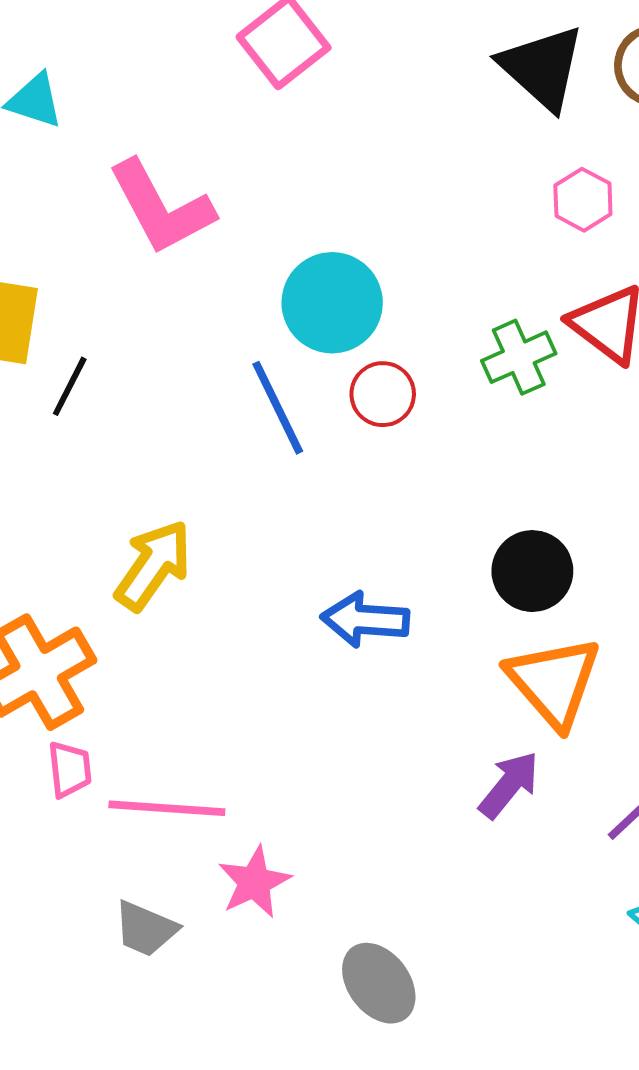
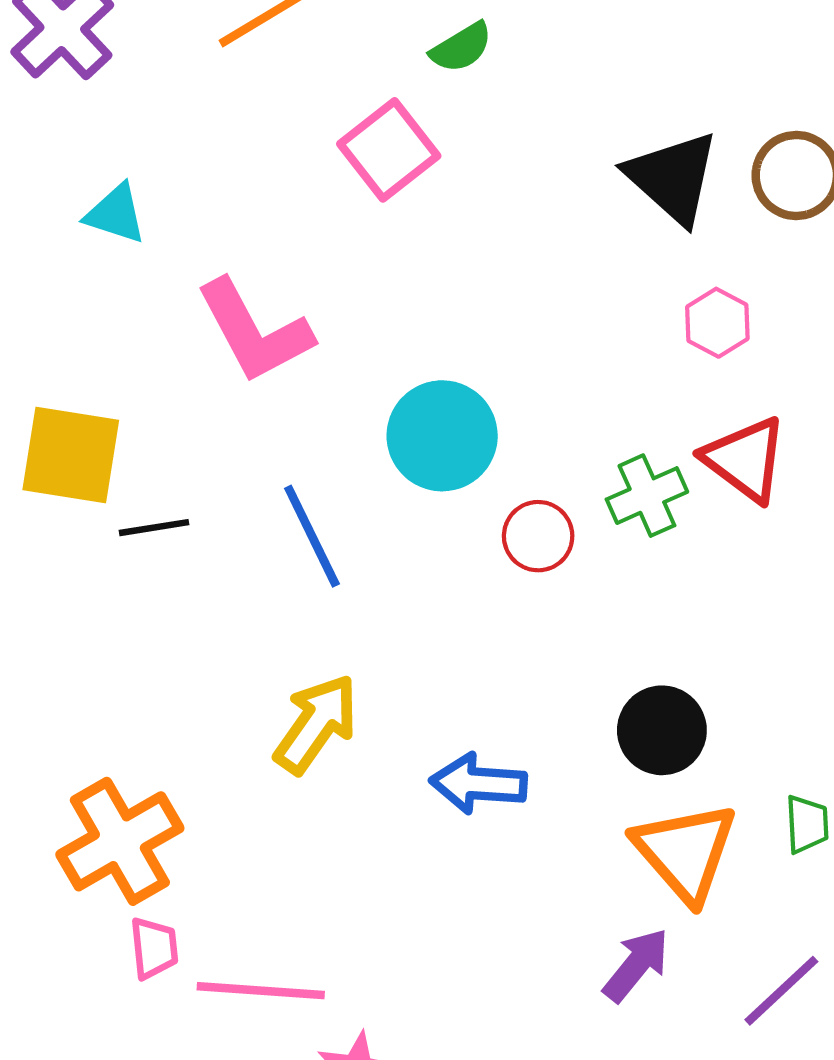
black line: (70, 386) -> (154, 528), turned 54
red circle: (383, 394) -> (538, 536), moved
blue line: (278, 408) -> (312, 536), moved
yellow arrow: (153, 565) -> (316, 724), moved

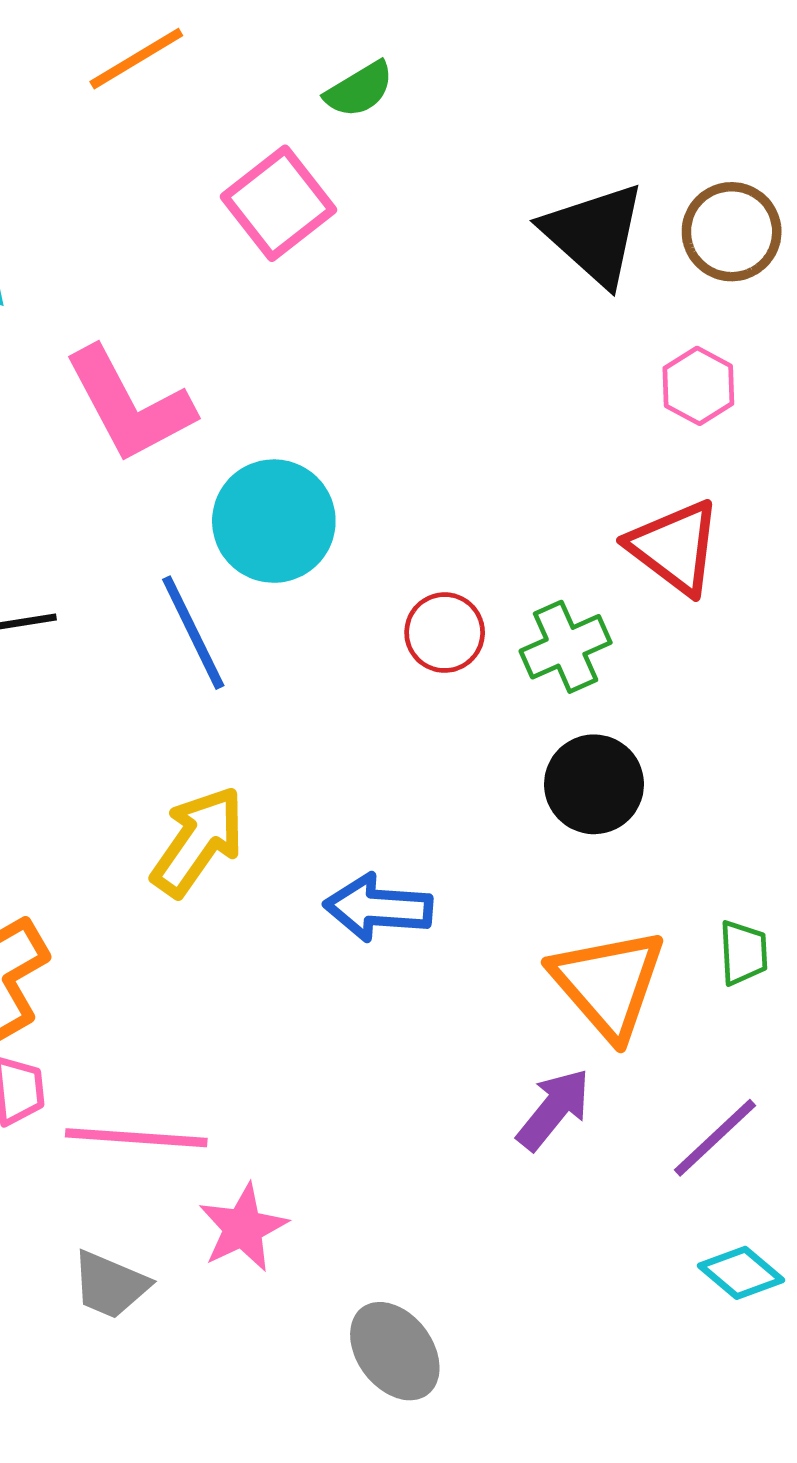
pink hexagon: (717, 323) -> (698, 386), moved
cyan circle: (442, 436) -> (274, 521), moved
green cross: (647, 496) -> (566, 647), moved
black circle: (662, 730) -> (594, 784), moved

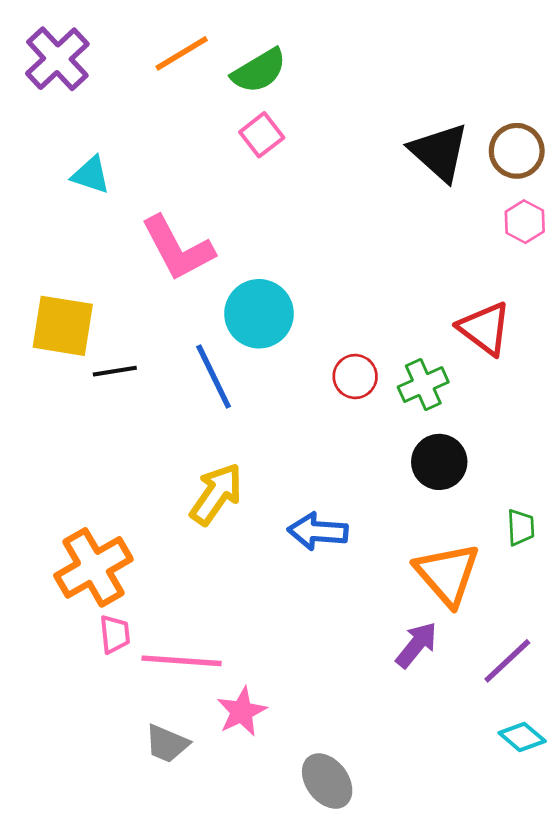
green semicircle: (359, 89) -> (259, 71), moved, size x1.4
pink square: (279, 203) -> (262, 135), size x0.7
pink hexagon: (698, 386) -> (525, 222), moved
green trapezoid: (743, 953) -> (521, 527), moved

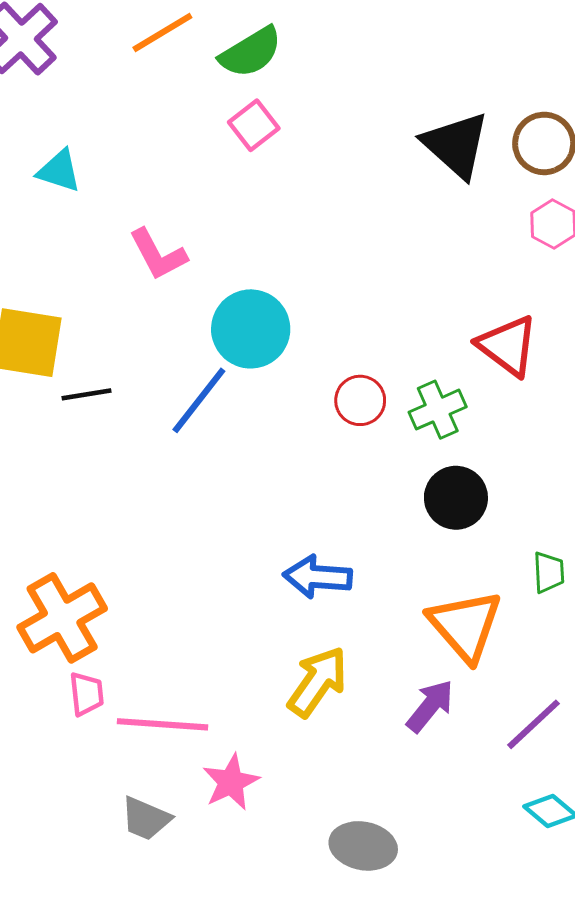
pink L-shape: (178, 248) -> (158, 254), size x0.7
blue line: (214, 376) -> (199, 400), turned 64
yellow arrow: (216, 494) -> (318, 682), moved
gray ellipse: (327, 781) -> (363, 846), moved, turned -42

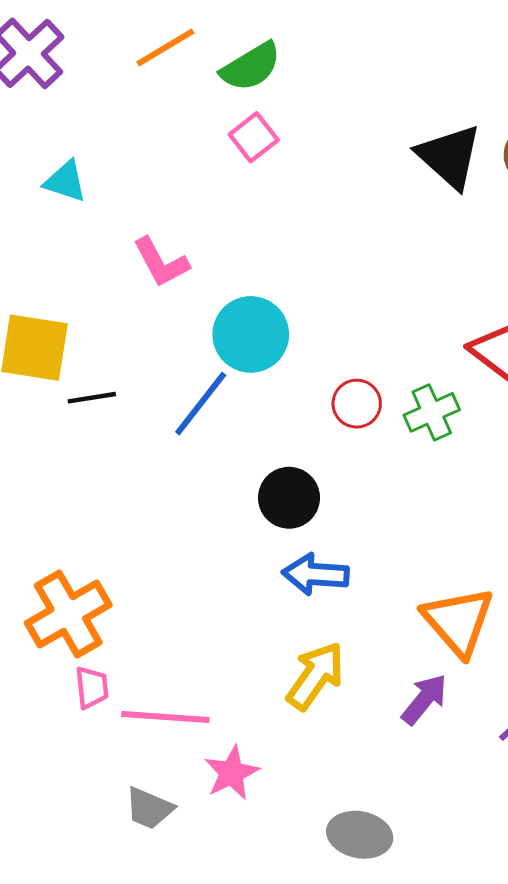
black circle: (456, 498) -> (289, 498), moved

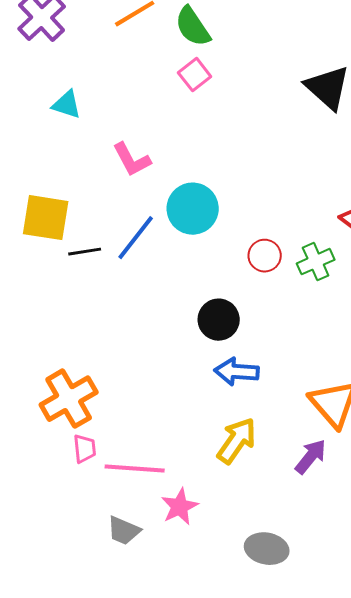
green semicircle: (251, 67) -> (193, 27), turned 87
blue line: (201, 404) -> (136, 238), moved

